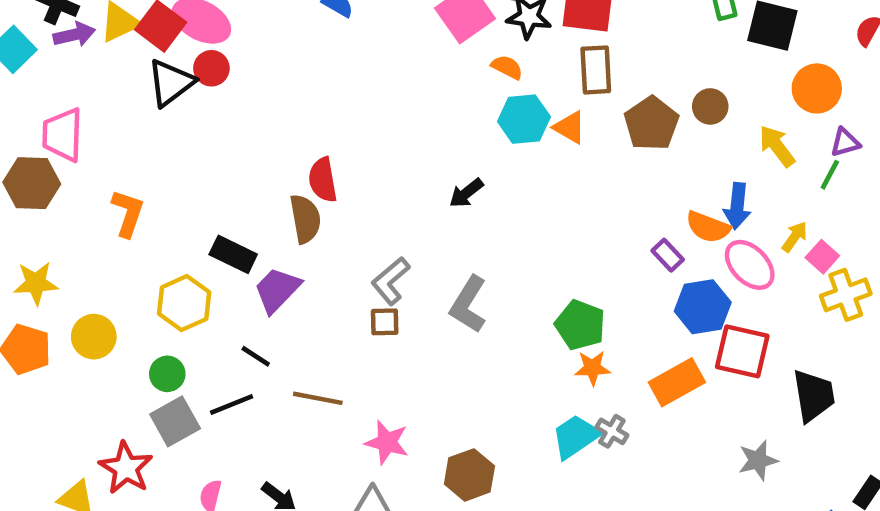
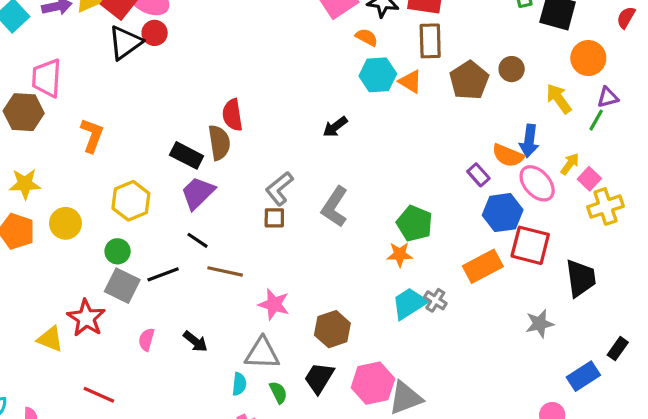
black rectangle: (233, 254) -> (187, 155), moved
black line: (256, 356) -> (198, 240), moved
orange star: (592, 368) -> (400, 254), moved
gray square: (175, 421) -> (122, 286), turned -36

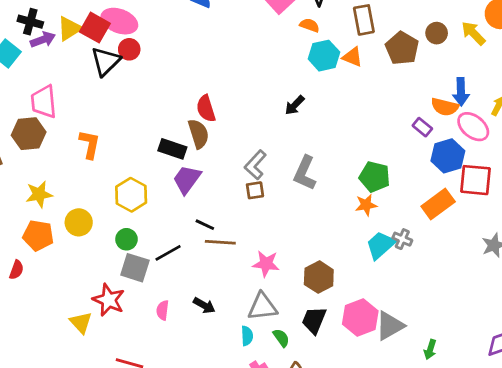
yellow arrow: (559, 99) -> (473, 33), moved
black line: (198, 240) -> (205, 225), moved
yellow triangle: (50, 339) -> (81, 322), turned 35

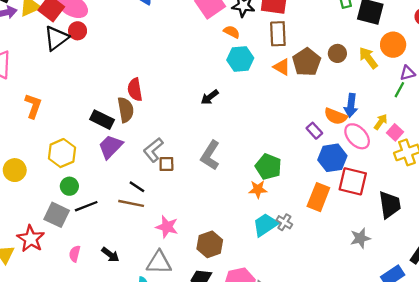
orange triangle: (352, 57) -> (282, 67), moved
gray L-shape: (255, 165) -> (153, 150), moved
orange rectangle: (438, 204) -> (318, 197), turned -40
black line: (205, 225) -> (137, 187), moved
green circle: (126, 239) -> (69, 186), moved

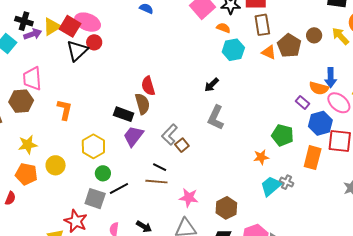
gray L-shape: (210, 155) -> (216, 118), moved
brown square: (166, 164) -> (182, 145), turned -32
green pentagon: (268, 167) -> (283, 135), moved

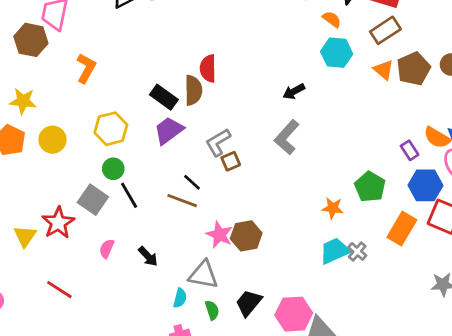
brown rectangle: (262, 25) -> (385, 30), turned 50
black line: (119, 188) -> (129, 195), turned 72
brown hexagon: (226, 208) -> (246, 236), moved

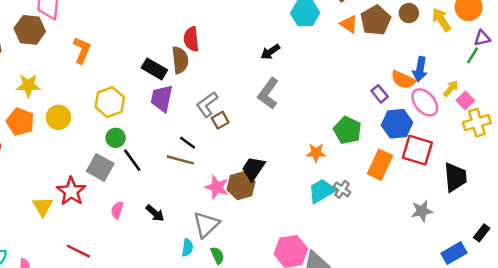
purple trapezoid: (169, 130) -> (162, 98), turned -36
gray triangle: (203, 275) -> (206, 224), turned -48
black trapezoid: (249, 303) -> (253, 169), moved

